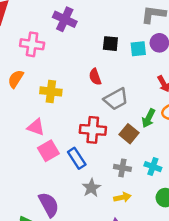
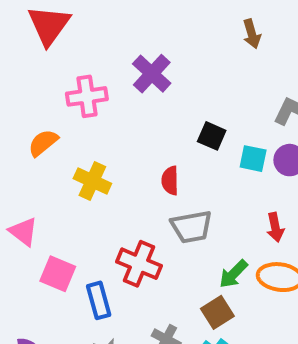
pink cross: (32, 44) -> (87, 96), turned -35
pink triangle: (36, 127) -> (23, 232), moved
brown square: (129, 134) -> (217, 312), moved
pink square: (48, 151) -> (58, 274), turned 35

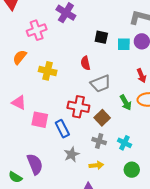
green arrow: (233, 274) -> (126, 103), turned -63
brown square: (217, 312) -> (102, 118), moved

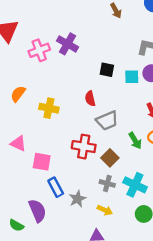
pink cross: (37, 30) -> (39, 50), moved
blue rectangle: (62, 129) -> (56, 187), moved
cyan cross: (124, 143) -> (135, 185), size x1.5
yellow arrow: (96, 165) -> (105, 210), turned 32

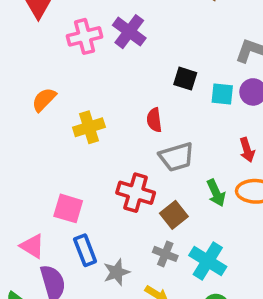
yellow cross: (49, 108) -> (89, 127), turned -36
pink triangle: (18, 143) -> (32, 246), moved

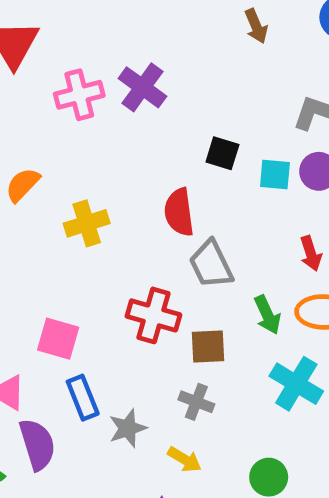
red semicircle: (154, 120) -> (179, 212), size x1.4
gray trapezoid: (177, 157) -> (211, 264), turned 81
brown square: (174, 215) -> (208, 347), turned 36
cyan cross: (208, 261) -> (296, 384), moved

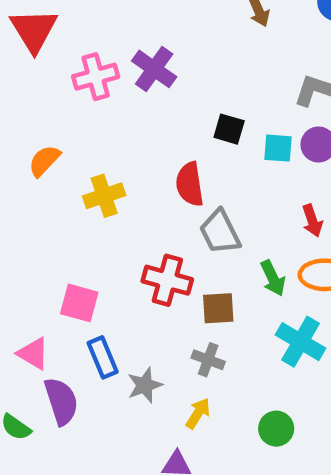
yellow arrow: (185, 459) -> (198, 413), turned -88

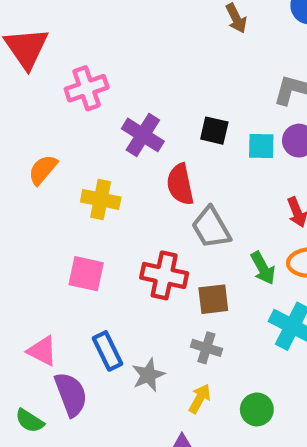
purple cross: (154, 69) -> (143, 135), moved
yellow cross: (104, 196) -> (101, 199), turned 33
pink square: (79, 303) -> (86, 274), moved
green circle: (276, 429) -> (257, 409), moved

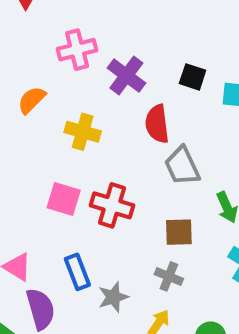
pink cross: (87, 88) -> (77, 50), moved
red cross: (164, 275) -> (112, 205), moved

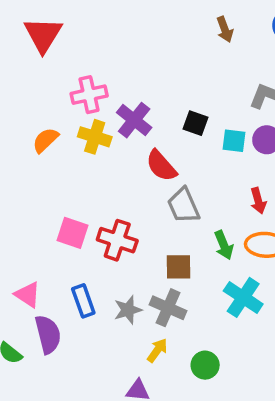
red semicircle: (157, 124) -> (161, 166), turned -36
yellow cross: (83, 132) -> (95, 137), moved
gray cross: (169, 276) -> (168, 308), size x1.4
gray star: (113, 297) -> (128, 310), moved

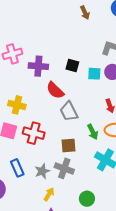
purple cross: (134, 120) -> (38, 66), turned -30
yellow cross: (95, 137) -> (17, 105), moved
yellow arrow: (157, 350) -> (49, 194), moved

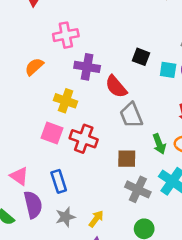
purple cross: (38, 66) -> (87, 67), moved
gray cross: (64, 168) -> (138, 189), moved
gray star: (42, 171) -> (65, 217), moved

